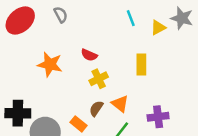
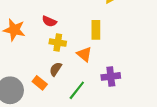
yellow cross: (99, 79) -> (58, 43), turned 35
orange triangle: (120, 104) -> (84, 54), moved

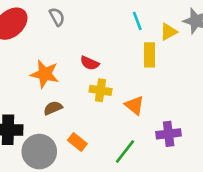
yellow rectangle: (96, 30) -> (150, 55), moved
brown semicircle: (56, 69) -> (53, 108), moved, turned 32

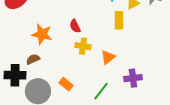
red semicircle: (90, 63) -> (75, 26), turned 40
orange triangle: (135, 105) -> (108, 57), turned 42
brown semicircle: (53, 108) -> (33, 59), moved

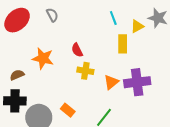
brown semicircle: (33, 59) -> (17, 75), moved
purple cross: (133, 78) -> (137, 82), moved, size x1.4

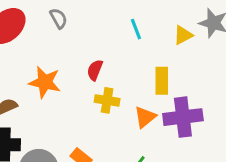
cyan line: (113, 18) -> (136, 29), moved
yellow rectangle: (123, 44) -> (162, 81), moved
red semicircle: (77, 50) -> (95, 70), turned 48

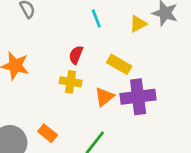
red semicircle: (95, 70) -> (76, 55), moved
yellow rectangle: (162, 81) -> (119, 64), turned -60

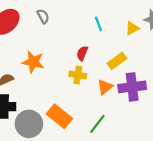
yellow rectangle: (119, 64) -> (117, 61), turned -66
orange rectangle: (48, 133) -> (59, 116), size x1.6

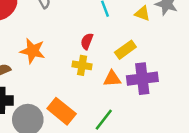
yellow triangle: (132, 28) -> (142, 14), turned 48
orange triangle: (105, 87) -> (112, 79), turned 35

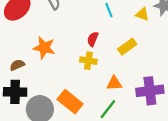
orange triangle: (112, 79) -> (114, 83), moved
purple cross: (142, 79) -> (150, 91), moved

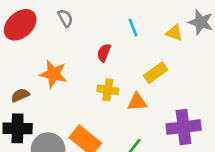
red semicircle: (93, 39) -> (104, 53), moved
orange triangle: (114, 83) -> (137, 102), moved

